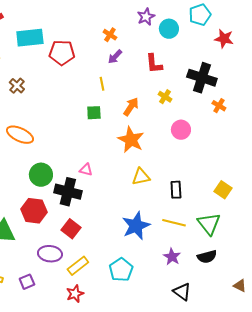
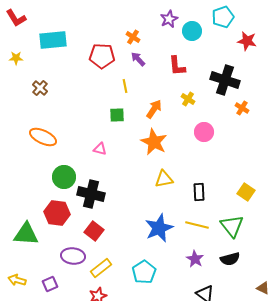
red pentagon: (62, 53) -> (102, 56), moved
purple arrow: (115, 57) -> (138, 59), turned 91
pink triangle: (86, 170) -> (100, 149), moved

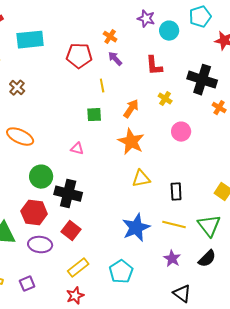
purple star: (169, 19) -> (146, 19), turned -30
purple ellipse: (73, 256) -> (40, 245), moved
black semicircle: (230, 259) -> (207, 259), turned -30

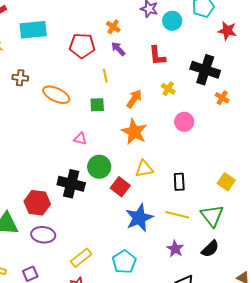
brown cross: (17, 88) -> (20, 78), turned -35
orange ellipse: (20, 137) -> (56, 95), moved
green circle: (41, 177) -> (99, 167), moved
red square: (71, 231) -> (120, 187), moved

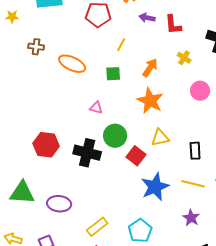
purple arrow: (118, 49) -> (147, 18), moved, turned -35
yellow line: (105, 76) -> (121, 45), turned 40
red hexagon: (37, 203) -> (46, 145), moved

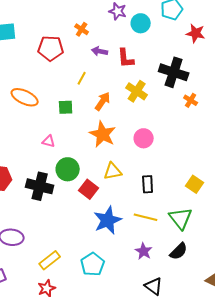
yellow line: (121, 45) -> (82, 78), moved
yellow cross: (184, 58) -> (137, 91), size x1.5
pink circle: (200, 91) -> (144, 138), moved

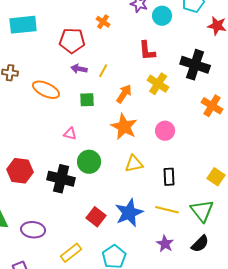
purple arrow: (100, 51) -> (79, 69), moved
orange cross: (191, 100) -> (212, 106), moved, size x1.5
red square: (89, 189) -> (96, 217), moved

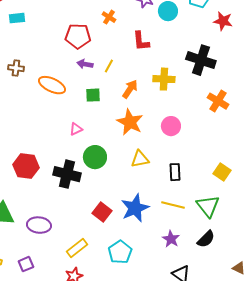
cyan rectangle: (23, 25) -> (17, 18), moved, size x0.6
red L-shape: (147, 51) -> (141, 41), moved
yellow cross: (158, 84) -> (164, 79), turned -30
pink triangle: (70, 134) -> (76, 129), turned -40

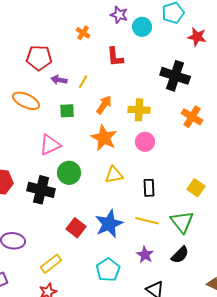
red pentagon: (78, 36) -> (39, 58), moved
yellow cross: (164, 79) -> (139, 110), moved
pink triangle: (76, 129) -> (50, 145), size x1.6
cyan pentagon: (120, 252) -> (108, 270), moved

